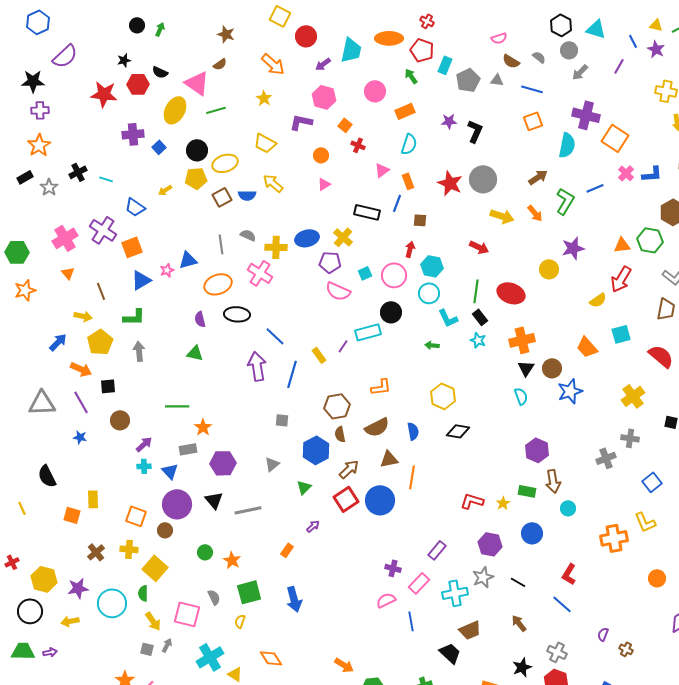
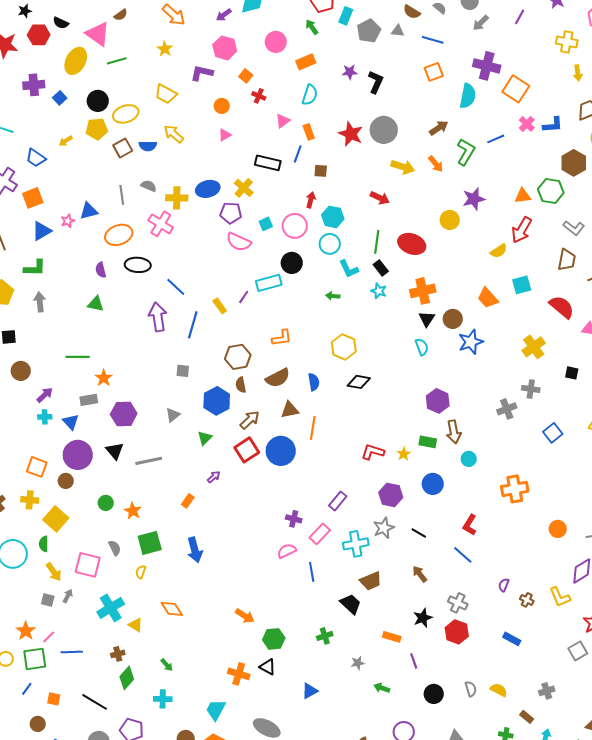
yellow L-shape: (645, 522) -> (560, 597), moved

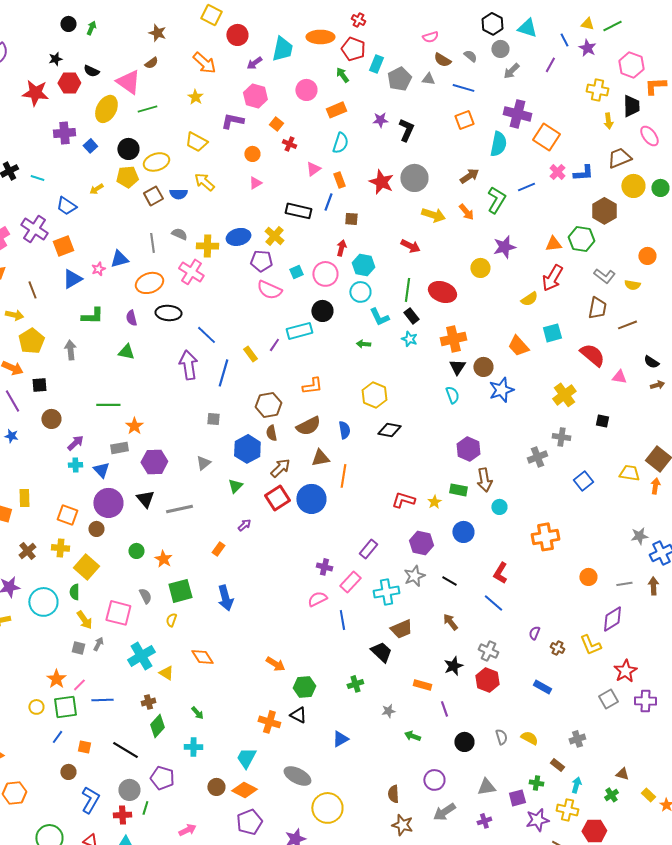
green L-shape: (35, 268) -> (92, 316), moved

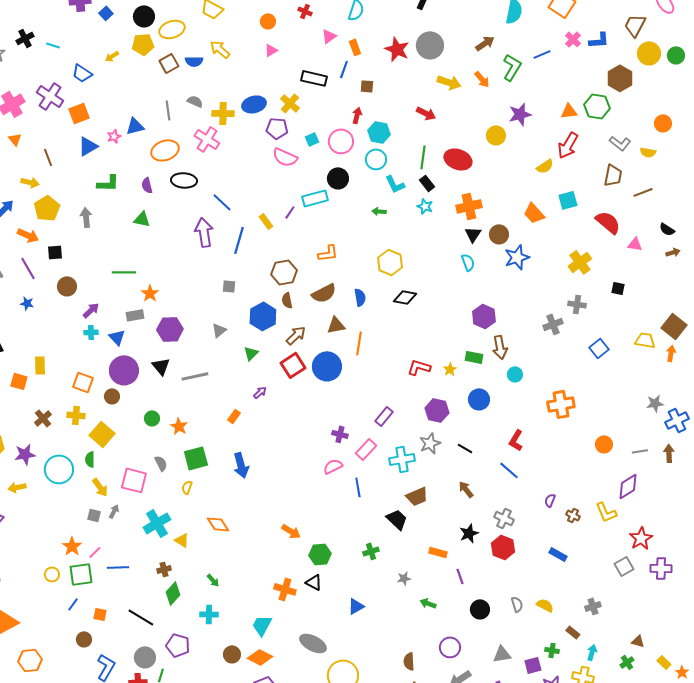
brown trapezoid: (619, 158) -> (635, 25), turned -40

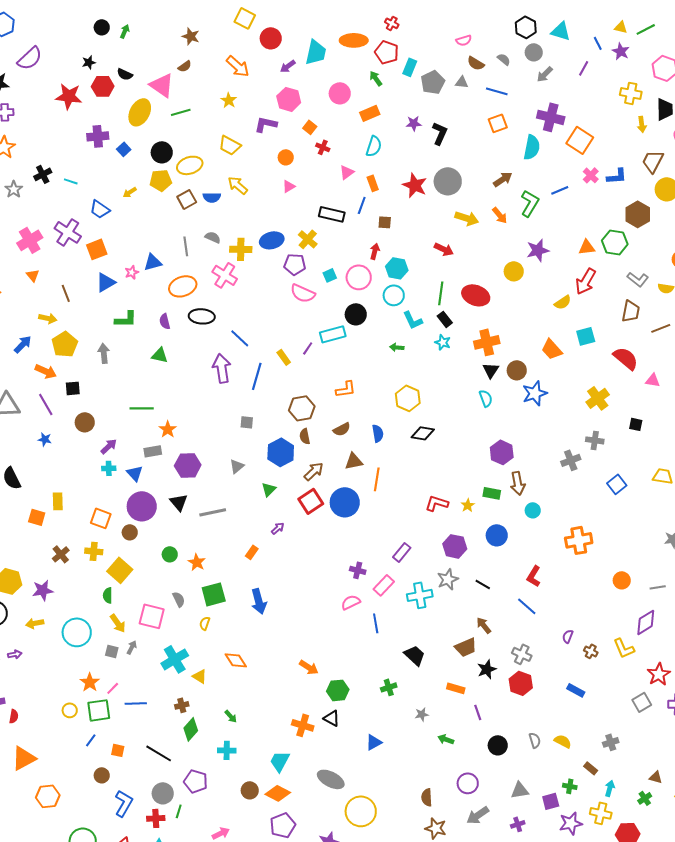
brown semicircle: (324, 293) -> (342, 429), size x0.7
cyan circle: (59, 469) -> (77, 632), moved
brown trapezoid: (417, 496) -> (466, 647), moved

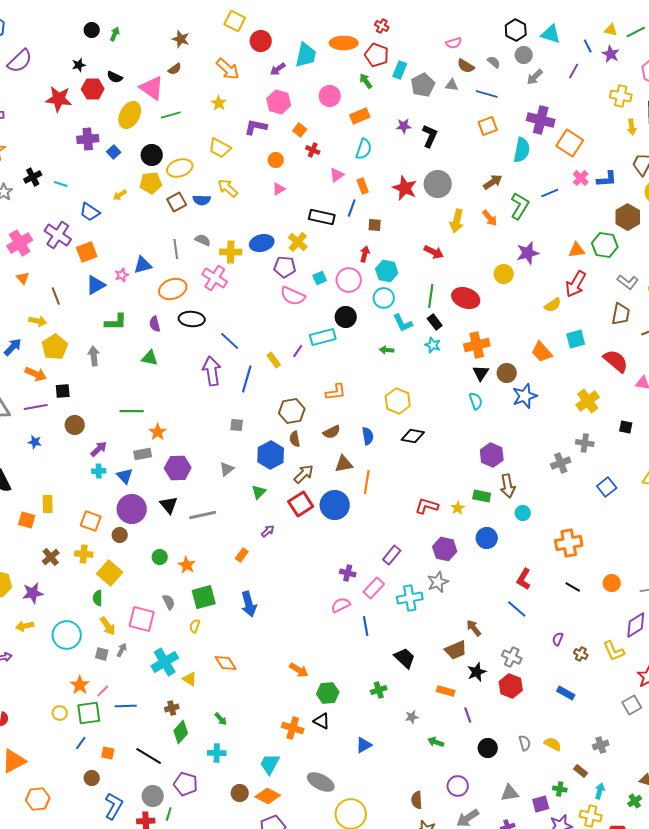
yellow arrow: (467, 218) -> (457, 221), turned 85
purple line: (46, 404) -> (36, 407), turned -70
black line: (483, 584) -> (573, 587), moved

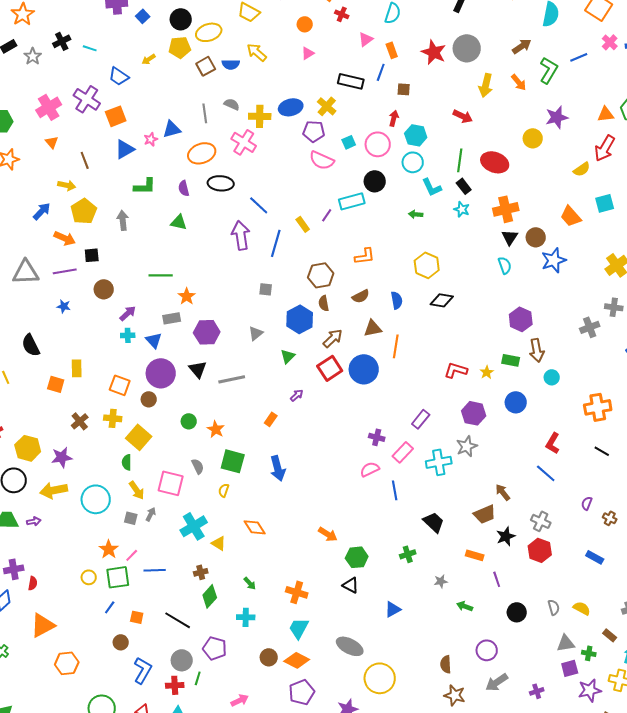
green square: (204, 597) -> (233, 461), turned 30
yellow arrow: (25, 626) -> (54, 490), size x1.5
orange cross: (293, 728) -> (297, 592), moved
gray triangle: (510, 793) -> (566, 643), moved

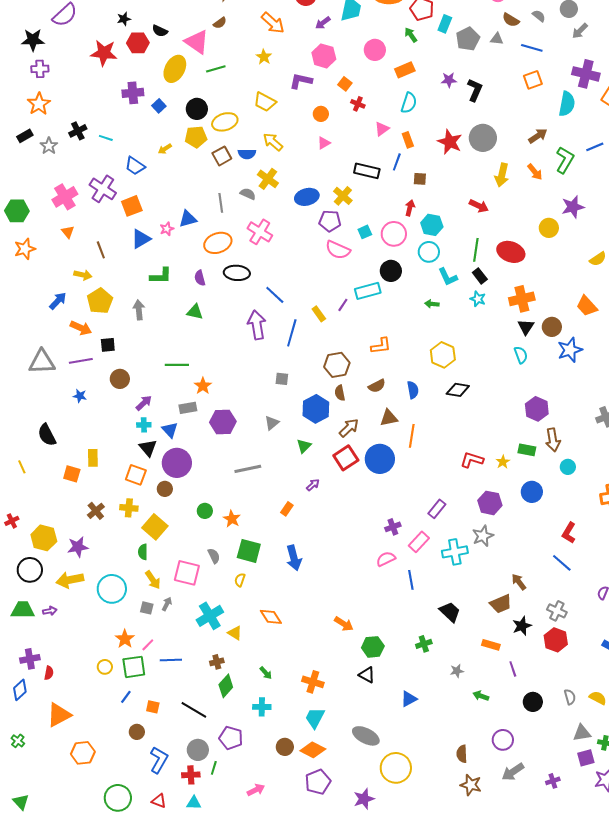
yellow cross: (260, 116) -> (268, 179), moved, turned 35
black triangle: (198, 369) -> (148, 448), moved
purple cross: (377, 437) -> (393, 527), turned -35

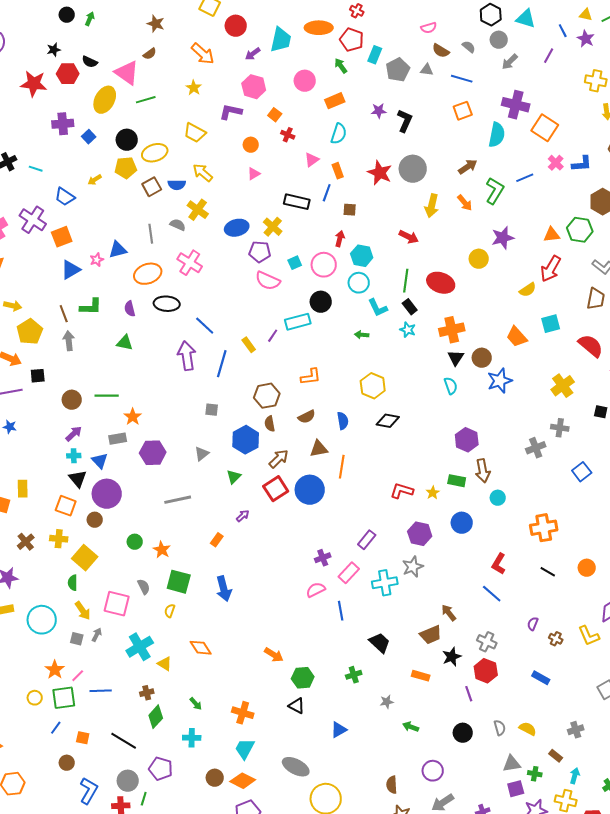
brown line: (101, 250) -> (64, 314), moved
brown circle: (120, 379) -> (72, 400), moved
purple line: (513, 669) -> (469, 694), moved

